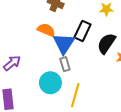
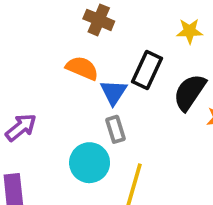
blue triangle: (64, 43) -> (114, 92), size x0.7

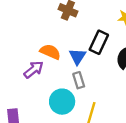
orange semicircle: (82, 68) -> (50, 52), moved
purple arrow: (21, 127) -> (34, 70), moved

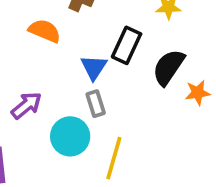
orange semicircle: (50, 52) -> (45, 31), moved
purple arrow: (34, 70) -> (26, 105), moved

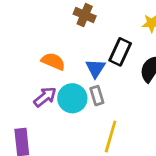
orange semicircle: (45, 31) -> (53, 61), moved
cyan circle: (70, 136) -> (72, 98), moved

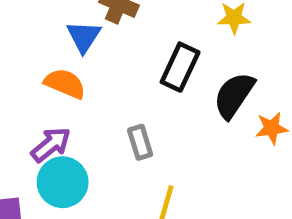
blue triangle: (96, 68) -> (84, 37), moved
cyan circle: (72, 98) -> (63, 182), moved

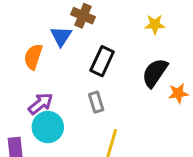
black rectangle: (180, 67) -> (102, 61), moved
orange semicircle: (65, 84) -> (33, 57), moved, turned -95

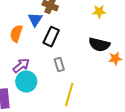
black rectangle: (102, 61) -> (51, 37), moved
black semicircle: (155, 73) -> (99, 45), turned -110

